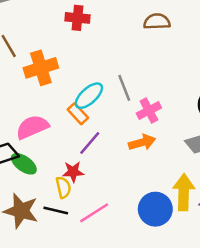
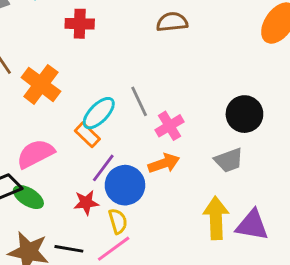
orange cross: (41, 68) -> (41, 84), turned -32
yellow semicircle: (63, 187) -> (118, 221), moved
blue circle: (155, 209) -> (125, 185), moved

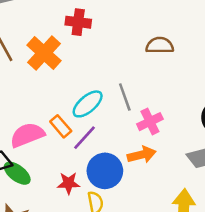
brown semicircle: (172, 22) -> (160, 45), moved
orange cross: (41, 84) -> (44, 53), moved
orange rectangle: (87, 135) -> (61, 126), moved
purple line: (103, 168) -> (84, 138), moved

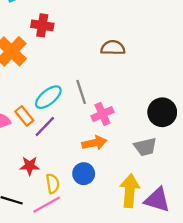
blue circle: (105, 171) -> (84, 174), moved, size x0.7

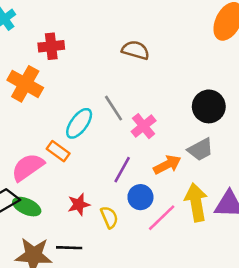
brown semicircle: (113, 48) -> (135, 50), turned 30
purple line: (45, 126) -> (122, 170), moved
orange arrow: (94, 143) -> (167, 165), moved
pink line: (47, 205) -> (162, 218), moved

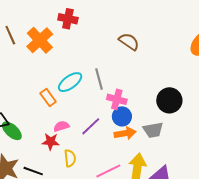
pink cross: (144, 126) -> (117, 99), turned 36
pink semicircle: (28, 167) -> (61, 126), moved, size x0.6
blue circle: (140, 197) -> (122, 116), moved

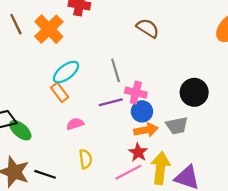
cyan ellipse: (70, 82) -> (66, 72), moved
purple line: (91, 126) -> (111, 102), moved, turned 30
red star: (51, 142) -> (138, 152), moved, turned 30

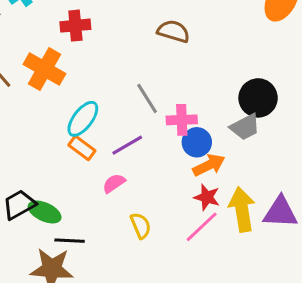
purple line: (111, 102) -> (127, 145), moved
gray trapezoid: (177, 126) -> (245, 127), moved
black line: (45, 174) -> (70, 241), moved

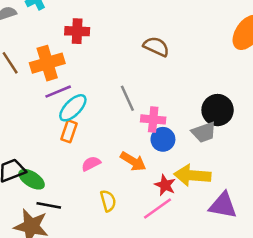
orange cross: (44, 69) -> (47, 63), turned 36
purple line: (127, 145) -> (58, 92), moved
orange rectangle: (82, 148) -> (69, 131), turned 65
orange arrow: (209, 165) -> (133, 161), moved, turned 50
yellow arrow: (242, 209) -> (192, 175), moved, turned -84

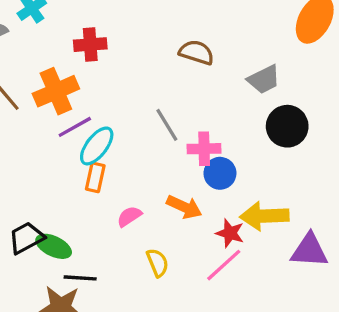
gray trapezoid: (204, 132) -> (264, 79), moved

